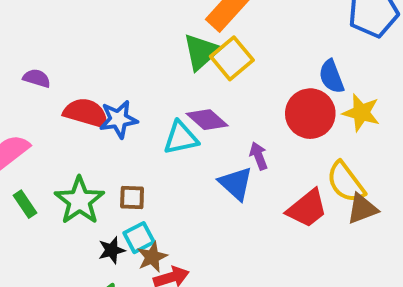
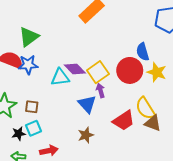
green triangle: (201, 52) -> (29, 37), moved
yellow square: (232, 58) -> (98, 72), moved
brown triangle: (362, 209) -> (153, 123), turned 36
brown star: (152, 257) -> (86, 135), moved

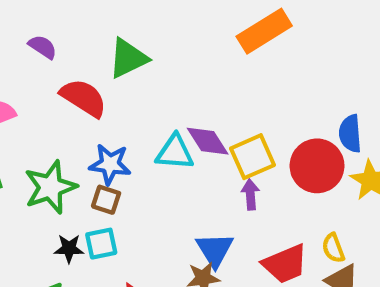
blue star: (28, 65) -> (110, 164), moved
blue triangle: (87, 104) -> (215, 250), moved
yellow semicircle: (145, 108) -> (333, 248), size x0.6

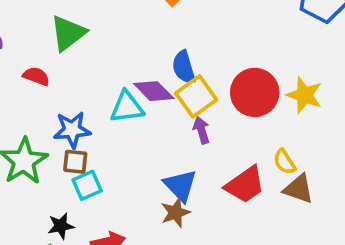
red semicircle: (83, 98) -> (36, 76), size x0.6
blue semicircle: (350, 134) -> (184, 67), moved
cyan square: (101, 244) -> (87, 185), moved
black star: (69, 248) -> (61, 226), moved

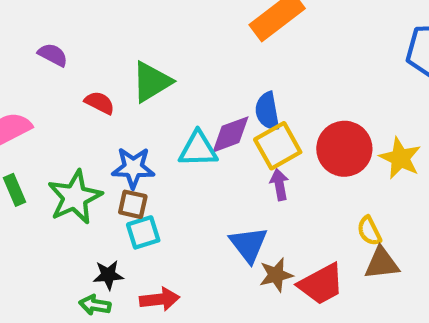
green triangle: (68, 33) -> (151, 82), moved
purple diamond: (154, 91) -> (230, 134), turned -72
red trapezoid: (245, 185) -> (321, 284), moved
brown triangle: (299, 189) -> (382, 263), turned -32
brown star: (175, 213) -> (276, 275), moved

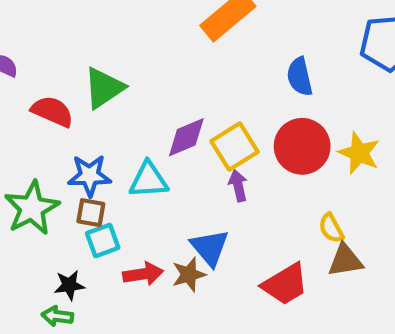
red semicircle: (100, 103) -> (52, 111), size x1.4
blue semicircle: (267, 111) -> (300, 77), moved
cyan triangle: (198, 149) -> (149, 180), moved
brown star: (276, 275) -> (189, 275), moved
red arrow: (160, 299) -> (143, 274), moved

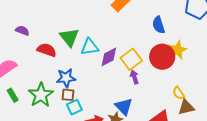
green triangle: (104, 88) -> (69, 37), turned -30
yellow star: (359, 153) -> (178, 50), moved, turned 30
cyan triangle: (149, 180) -> (90, 47), moved

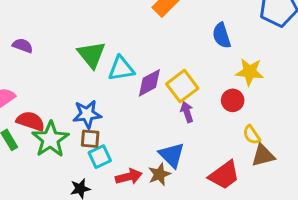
red semicircle: (47, 50) -> (31, 121), moved
yellow star: (178, 50) -> (250, 72), turned 30
red circle: (162, 57) -> (233, 100), moved, size x0.6

